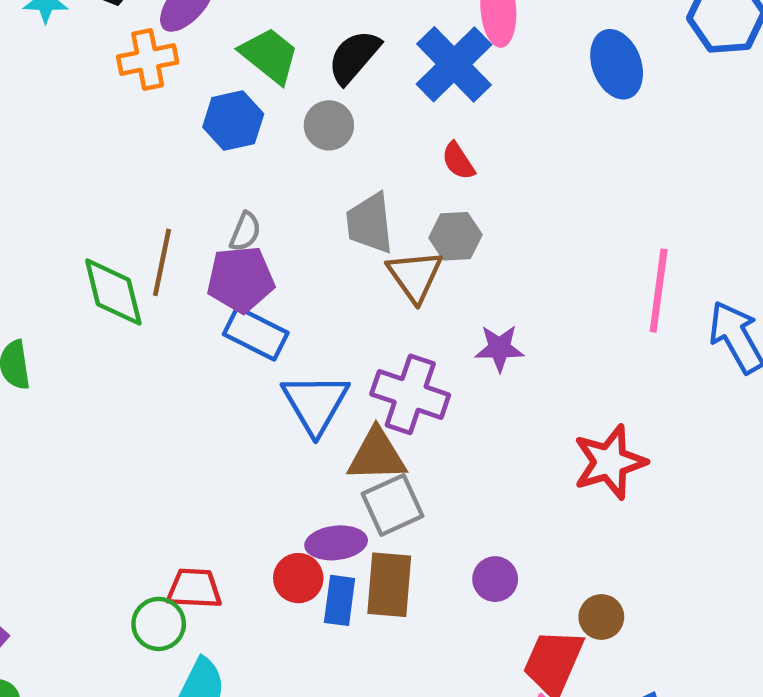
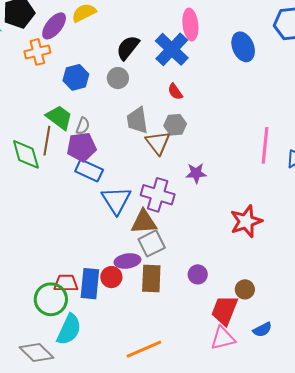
green trapezoid: (269, 55) -> (59, 117), moved
blue rectangle: (340, 600) -> (90, 284), moved, size x1.4
green circle: (159, 624) -> (51, 299), size x1.4

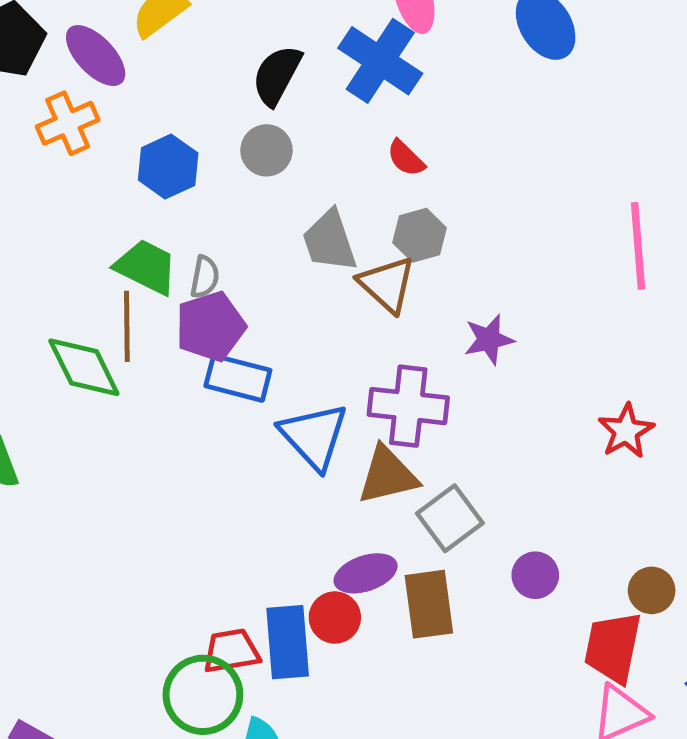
purple ellipse: (54, 26) -> (96, 56), turned -72
red star: (246, 221) -> (626, 431), size x0.7
gray square: (152, 243) -> (450, 518), moved

